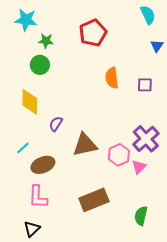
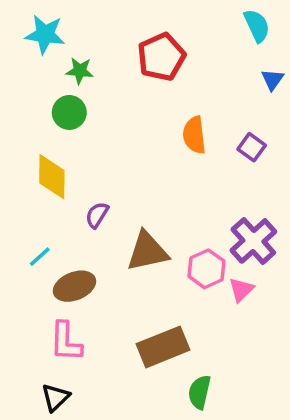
purple square: (145, 85) -> (252, 147), turned 35
green semicircle: (141, 216) -> (200, 392), moved

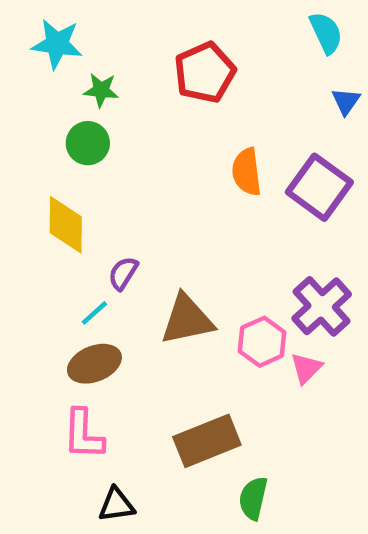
purple square: (252, 147) -> (319, 187), size x1.8
cyan line: (40, 257) -> (94, 313), moved
black triangle: (55, 397) -> (116, 505), moved, turned 36

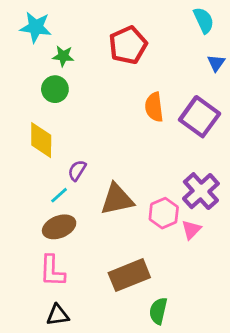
black triangle: (116, 505) -> (58, 315), moved

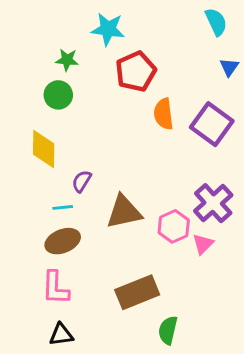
cyan star: (36, 27) -> (108, 29), moved
red pentagon: (128, 45) -> (136, 72), moved
cyan line: (59, 195) -> (63, 207), turned 36

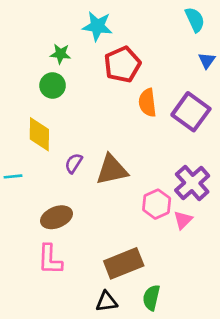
cyan line: (63, 207) -> (13, 176), moved
brown triangle: (124, 212) -> (112, 170), moved
black triangle: (61, 335) -> (107, 302), moved

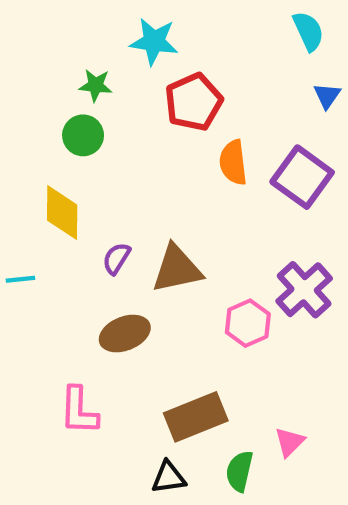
brown ellipse: (56, 217) -> (125, 334), moved
pink triangle: (183, 220) -> (290, 442), moved

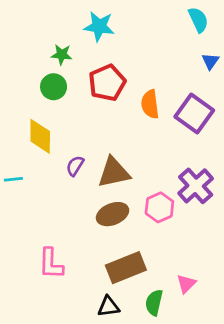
red pentagon: (194, 102) -> (107, 83), moved
brown ellipse: (125, 334) -> (113, 214), moved

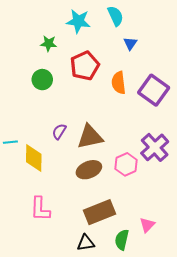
cyan semicircle: (198, 20) -> (115, 16), moved
blue triangle: (210, 61) -> (130, 43), moved
green circle: (54, 87) -> (42, 80), moved
yellow diamond: (40, 136) -> (34, 158), moved

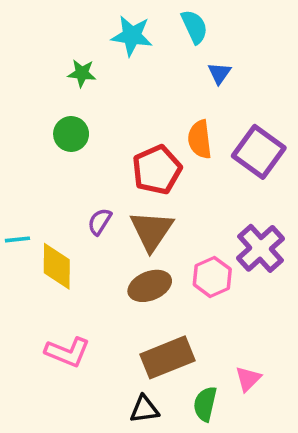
red pentagon: (85, 66) -> (157, 170), moved
brown triangle: (90, 137) -> (151, 231), turned -44
pink L-shape: (40, 209) -> (67, 352), turned -70

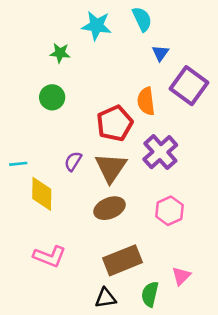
purple square: (259, 152) -> (189, 86), moved
cyan line: (17, 239) -> (18, 164), moved
purple cross: (261, 248) -> (160, 152), moved
pink hexagon: (212, 277) -> (169, 211), moved

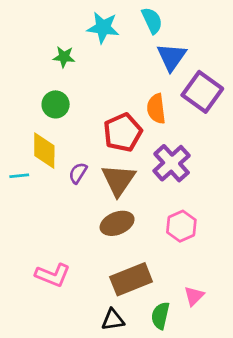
blue triangle: (160, 53) -> (172, 57), size x1.6
yellow diamond: (42, 194) -> (44, 151), moved

